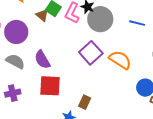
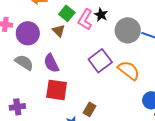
brown triangle: (42, 15) -> (59, 31), moved
gray circle: (100, 19) -> (128, 30), moved
purple cross: (13, 93) -> (17, 107), moved

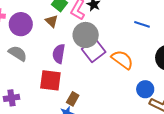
gray circle: (128, 30) -> (86, 35), moved
purple semicircle: (51, 63) -> (59, 54), moved, turned 36
brown rectangle: (90, 109) -> (73, 99), moved

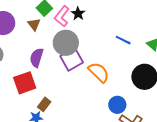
red square: (50, 80) -> (25, 83), turned -35

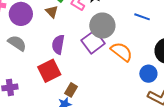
gray circle: (66, 43) -> (102, 26), moved
blue circle: (117, 105) -> (148, 74), moved

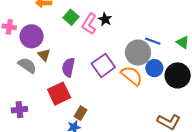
brown triangle: (52, 12) -> (44, 55), moved
gray circle: (102, 26) -> (138, 53), moved
blue circle: (148, 74) -> (154, 68), moved

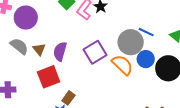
brown triangle: (44, 55) -> (39, 49), moved

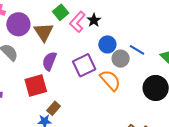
gray circle: (131, 42) -> (121, 59), size x0.7
brown triangle: (39, 49) -> (44, 32), moved, size x1.5
blue circle: (146, 59) -> (107, 44), moved

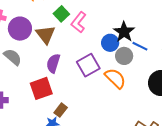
black star: (94, 20) -> (124, 32), moved, size x1.5

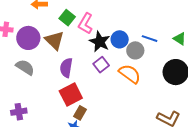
black star: (124, 32) -> (100, 42), moved
purple square: (88, 65) -> (101, 65), size x0.7
red square: (41, 88) -> (71, 94), moved

